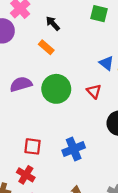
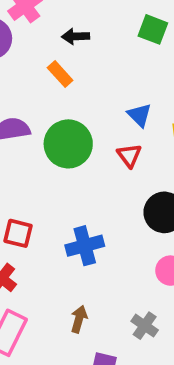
black arrow: (53, 23) -> (76, 36), turned -56
blue triangle: (106, 63) -> (139, 115), moved

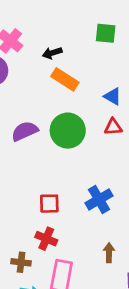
orange rectangle: (60, 74) -> (65, 79), moved, size x1.4
red triangle: (129, 155) -> (113, 127), turned -42

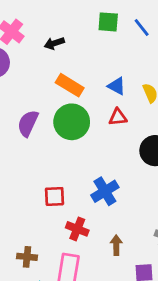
orange rectangle: (65, 79) -> (70, 85), moved
purple semicircle: (25, 131) -> (28, 123), turned -40
red cross: (46, 239) -> (77, 229), moved

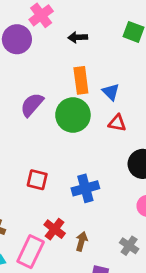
orange rectangle: (70, 85) -> (81, 80), turned 35
blue triangle: (117, 86) -> (111, 92), moved
red cross: (77, 229) -> (55, 229), moved

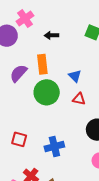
orange rectangle: (81, 80) -> (42, 64), moved
purple semicircle: (32, 105) -> (18, 73), moved

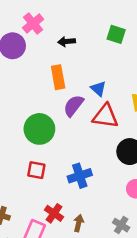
purple semicircle: (18, 73) -> (73, 106), moved
green circle: (47, 92) -> (39, 129), moved
red triangle: (79, 99) -> (105, 116), size x1.6

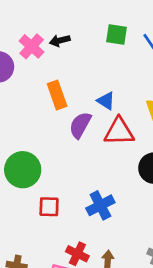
pink cross: (33, 23) -> (32, 46), moved
black arrow: (67, 42) -> (60, 41), moved
green circle: (39, 129) -> (23, 170), moved

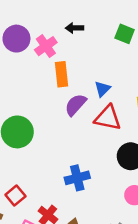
pink cross: (32, 46) -> (46, 46), moved
blue triangle: (106, 101) -> (102, 89), turned 30
red square: (49, 207) -> (15, 195), moved, turned 36

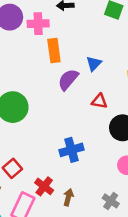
pink cross: (46, 46) -> (38, 24), turned 35
red triangle: (108, 118) -> (99, 101), moved, size x0.6

